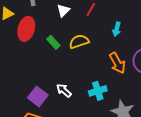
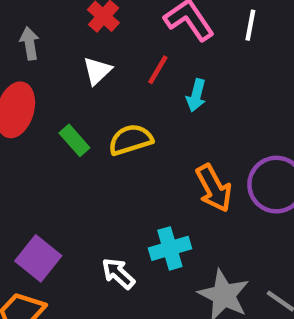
cyan arrow: (117, 29) -> (196, 95), moved
white arrow: (64, 90) -> (118, 273), moved

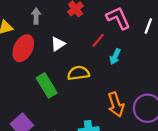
white triangle: (97, 71) -> (58, 44), moved
green rectangle: (74, 140) -> (47, 85), moved, size x1.5

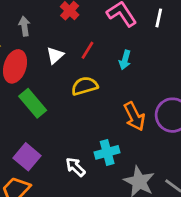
red line: (98, 40) -> (87, 50), moved
green rectangle: (47, 85) -> (33, 103), moved

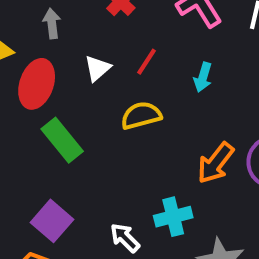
orange arrow: (134, 116) -> (216, 163), turned 64

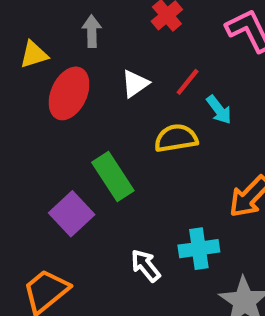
cyan arrow: (203, 77) -> (219, 110), moved, turned -60
green rectangle: (62, 140) -> (113, 177), moved
purple square: (52, 221) -> (72, 214), moved

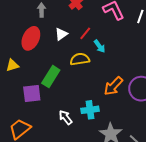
yellow triangle: (34, 54) -> (12, 65), moved
green rectangle: (113, 177) -> (51, 77), turned 65
purple square: (72, 214) -> (32, 94), turned 36

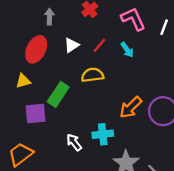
cyan arrow: (100, 46) -> (127, 50), moved
yellow triangle: (12, 65) -> (23, 81), moved

